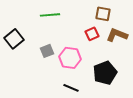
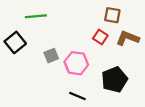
green line: (50, 15) -> (36, 16), moved
red square: (92, 34) -> (100, 37), turned -32

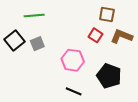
gray square: (51, 56) -> (37, 44), moved
black pentagon: (115, 80) -> (109, 76), turned -30

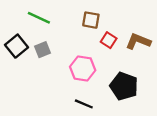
brown square: (107, 14) -> (91, 20), moved
green line: (34, 16) -> (39, 18), turned 30

